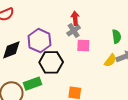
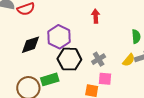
gray cross: (74, 31) -> (99, 59), moved
pink square: (83, 45) -> (105, 79), moved

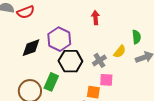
yellow semicircle: (129, 60) -> (120, 52), moved
green rectangle: (50, 79) -> (51, 82), turned -48

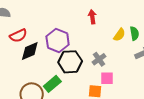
red semicircle: (26, 12) -> (18, 36), moved
yellow semicircle: (120, 52) -> (119, 35), moved
green rectangle: (51, 82) -> (52, 84), turned 30

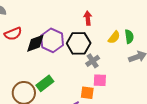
black diamond: (30, 51) -> (35, 43), moved
black hexagon: (70, 62) -> (79, 43), moved

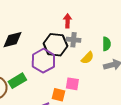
yellow semicircle: (114, 37) -> (87, 58), moved
purple hexagon: (52, 40) -> (43, 61), moved
gray cross: (93, 61) -> (74, 40), moved, turned 32

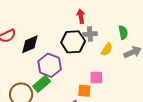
purple hexagon: (43, 61) -> (50, 65), moved

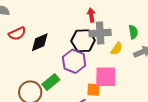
gray cross: (90, 34) -> (100, 33), size x1.5
purple hexagon: (50, 65) -> (74, 61), moved
pink square: (96, 78) -> (106, 77), size x1.6

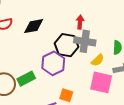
black diamond: (40, 42) -> (34, 26), moved
pink square: (106, 77) -> (101, 82), moved

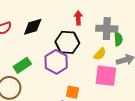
gray cross: (85, 41) -> (107, 29), moved
green rectangle: (26, 79) -> (22, 65), moved

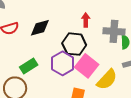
yellow semicircle: (100, 54) -> (107, 79), moved, size x1.6
pink square: (106, 76) -> (87, 66), moved, turned 30

